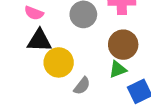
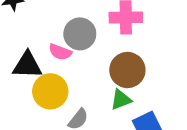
pink semicircle: (34, 13) -> (60, 52), moved

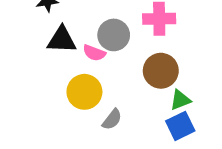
black triangle: (27, 65) -> (62, 40), moved
green triangle: (121, 100) -> (180, 100), moved

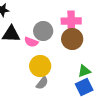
brown circle: (161, 71) -> (72, 39), moved
yellow circle: (84, 92) -> (40, 66), moved

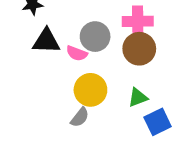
green triangle: (84, 71) -> (138, 98), moved
gray semicircle: (42, 83) -> (80, 117), moved

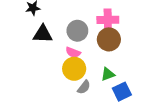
pink semicircle: (77, 53) -> (73, 52), moved
gray semicircle: (80, 117) -> (84, 87), moved

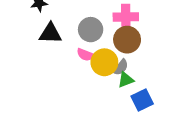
yellow circle: (74, 69) -> (104, 62), moved
gray semicircle: (84, 87) -> (121, 67), moved

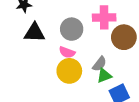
brown circle: (127, 40) -> (124, 37), moved
yellow circle: (104, 62) -> (69, 71), moved

